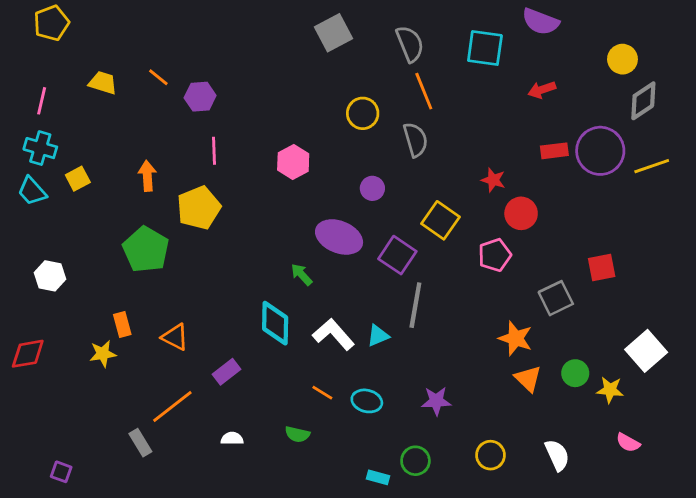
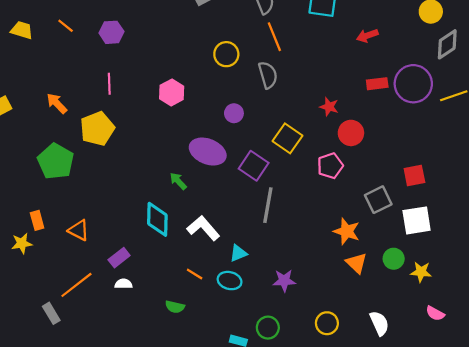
purple hexagon: (200, 97) -> (111, 32), moved
orange arrow: (147, 176) -> (57, 103), turned -40
cyan triangle: (378, 336) -> (238, 253), moved
white square: (646, 351) -> (417, 220), moved, turned 32
white semicircle: (232, 438) -> (123, 284), moved

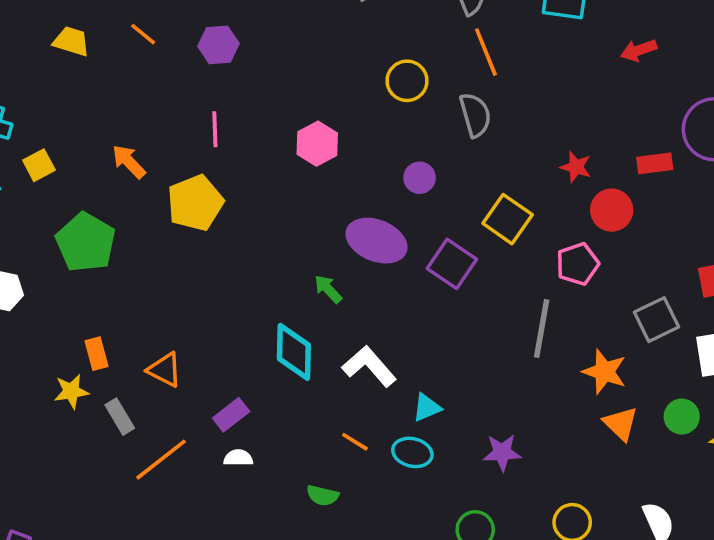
red rectangle: (377, 84) -> (655, 163), moved
green pentagon: (56, 161) -> (86, 242), moved
gray line: (268, 205) -> (542, 329), moved
gray rectangle: (51, 313) -> (120, 417), moved

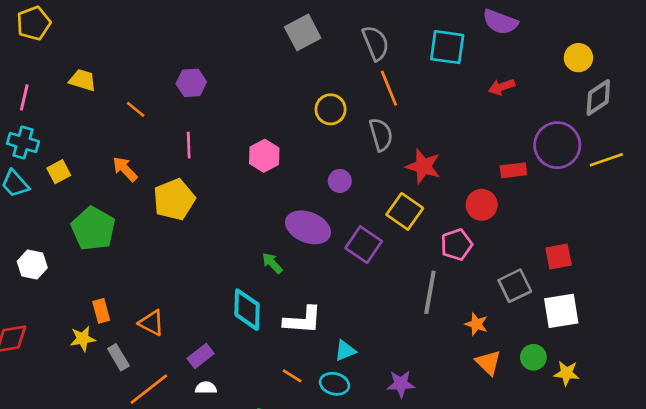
orange line: (143, 34) -> (136, 109), moved
red star: (576, 167) -> (423, 166), moved, size x1.5
white L-shape: (369, 366) -> (303, 320), turned 135
orange star: (604, 372) -> (476, 324), size x0.7

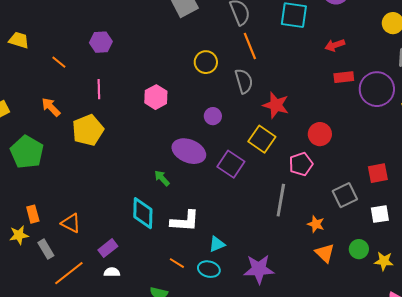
red rectangle: (513, 170) -> (344, 77), moved
white square: (561, 311) -> (380, 214), size x0.7
purple star: (401, 384) -> (259, 269), size x1.4

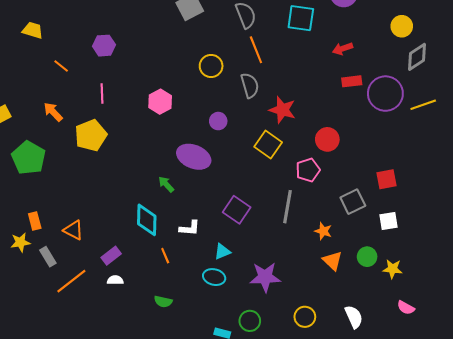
yellow trapezoid: (19, 40) -> (33, 30), moved
purple square: (231, 164) -> (237, 210), moved
white L-shape: (185, 221) -> (190, 228), size x0.7
orange line: (177, 263) -> (165, 256), moved, turned 35

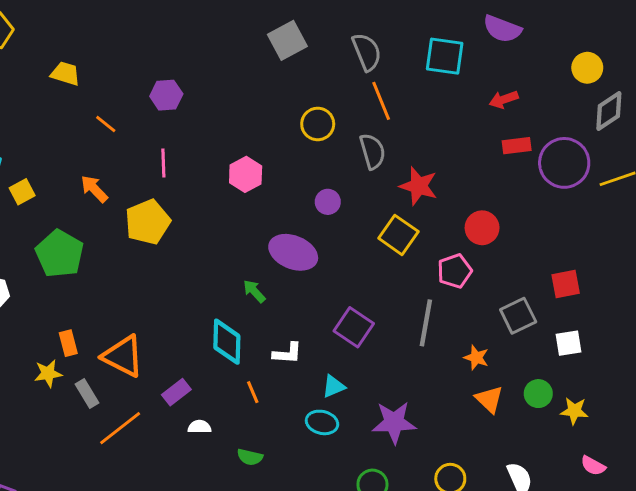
orange triangle: (73, 230) -> (123, 356), size x1.5
white semicircle: (115, 280) -> (199, 427), moved

